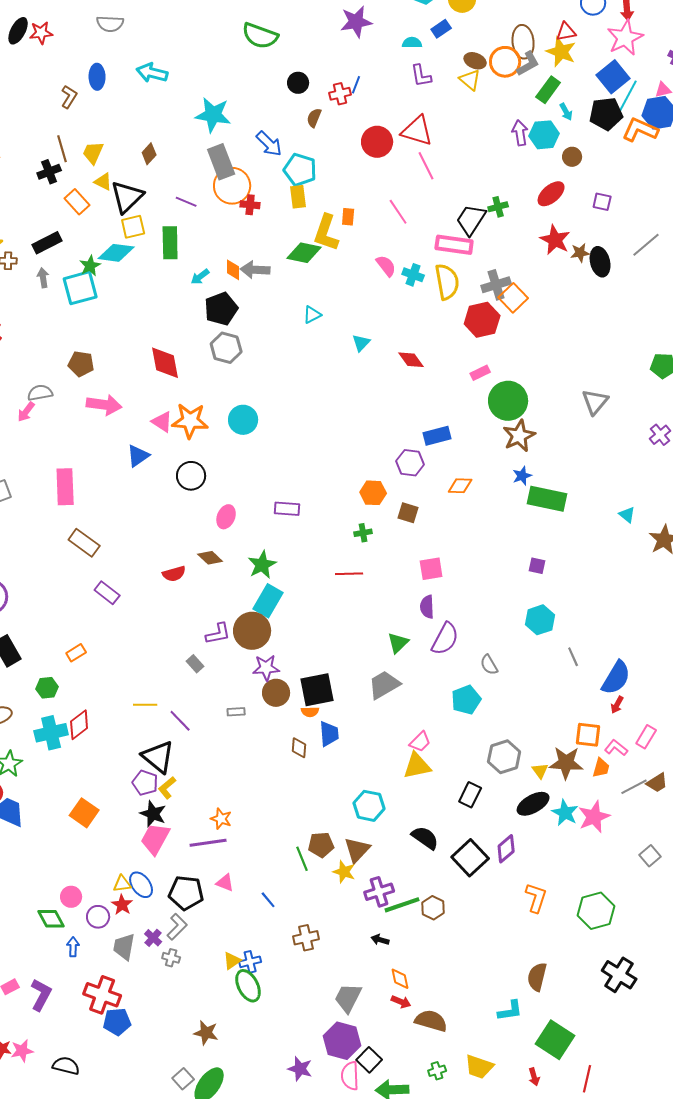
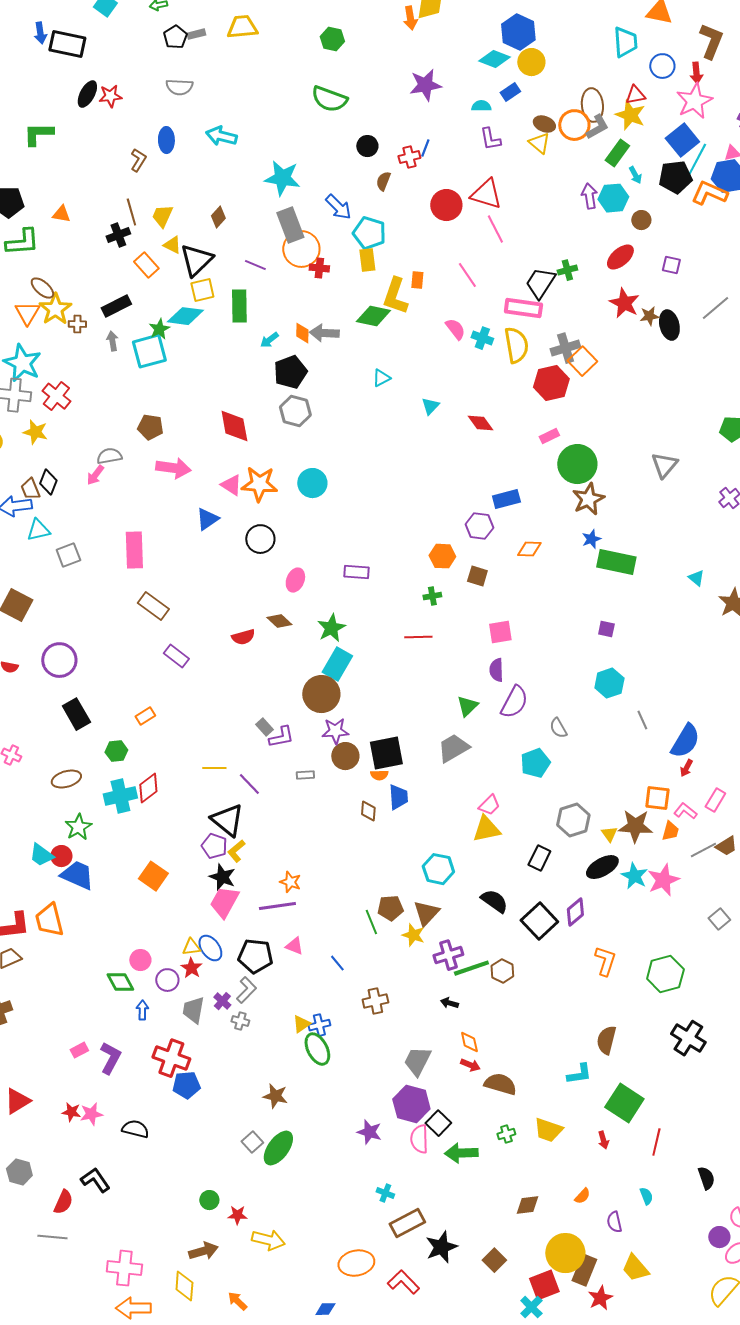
purple L-shape: (218, 634) -> (281, 737), moved

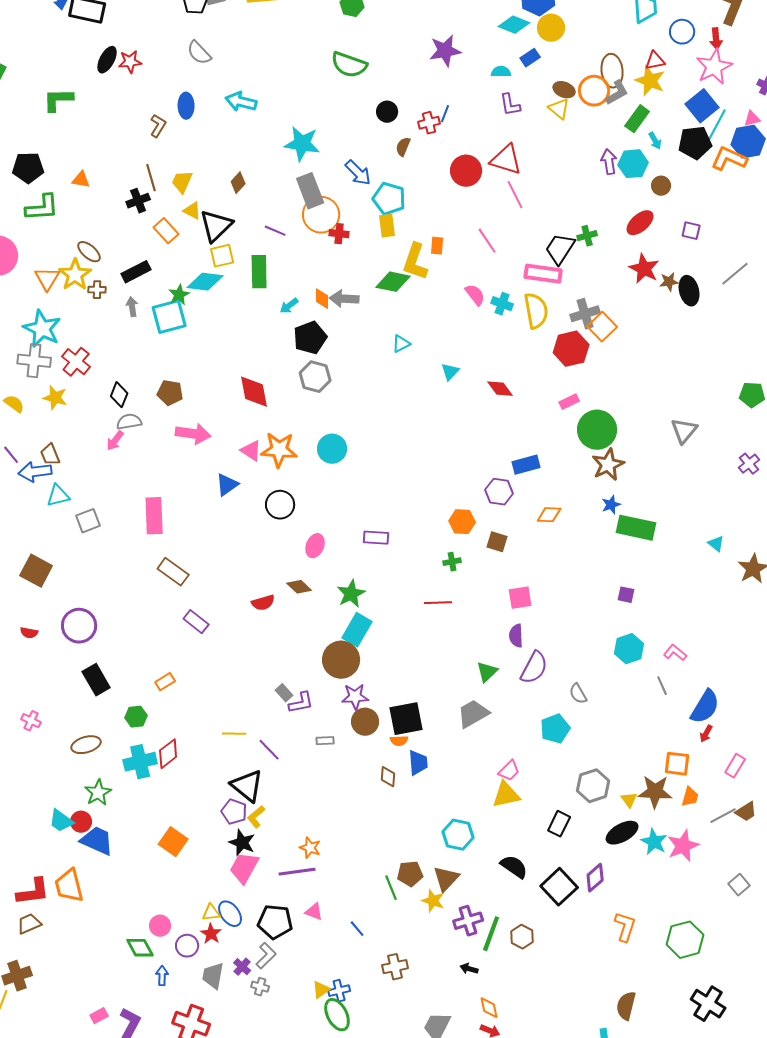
gray semicircle: (179, 87) -> (199, 53), turned 44
brown ellipse: (42, 288) -> (89, 252), moved
black diamond: (48, 482) -> (119, 395), moved
pink L-shape: (685, 811) -> (675, 653), moved
green line: (471, 968) -> (491, 934), turned -51

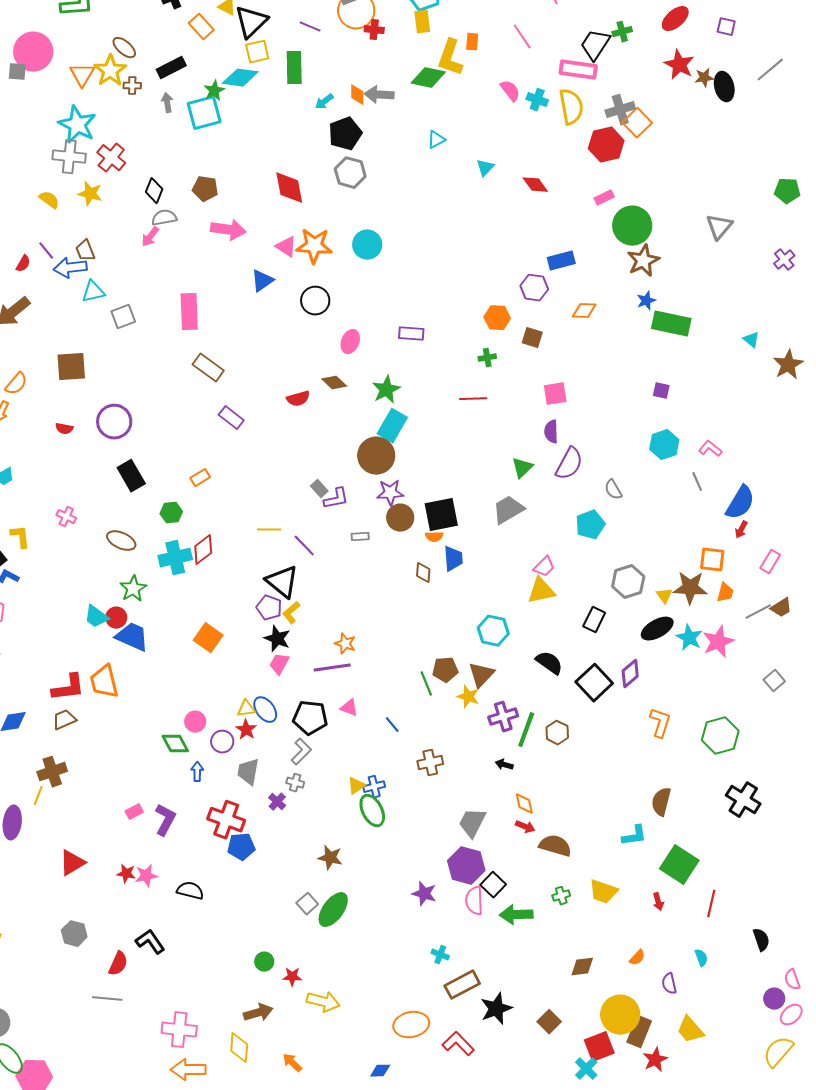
brown square: (36, 571) -> (71, 367), turned -32
brown ellipse: (86, 745) -> (121, 541), turned 40
pink trapezoid: (244, 868) -> (279, 664), size x0.7
purple cross: (242, 967) -> (277, 802), moved

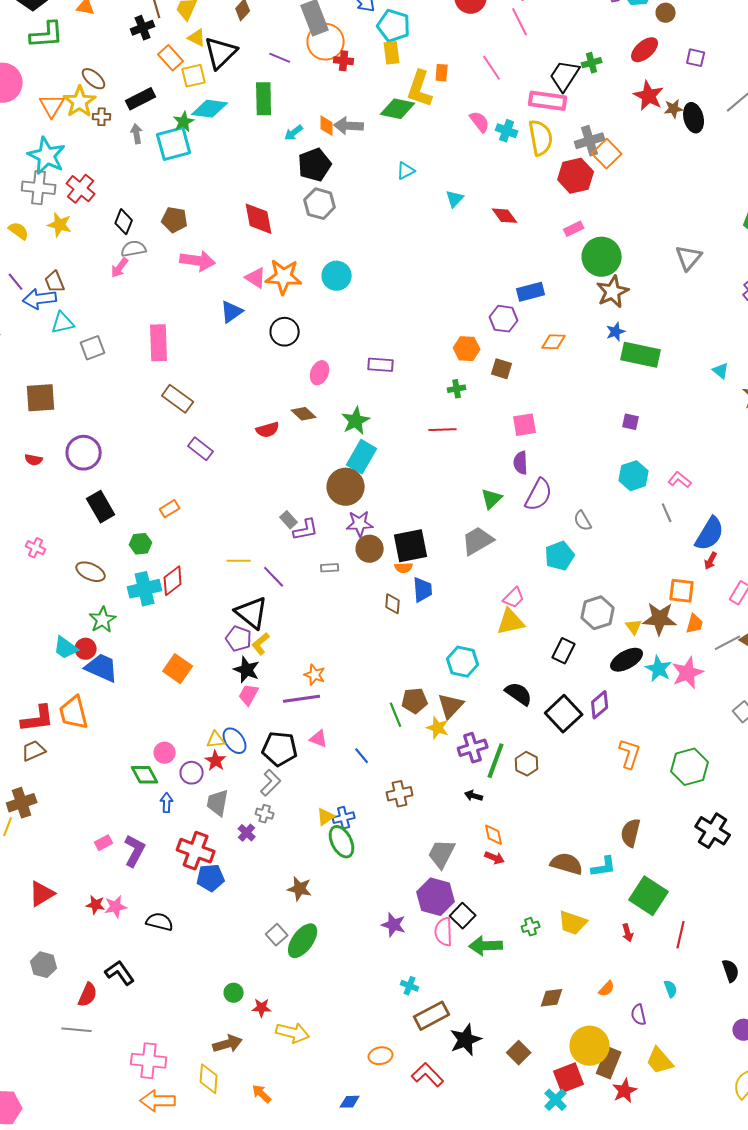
yellow square: (257, 52) -> (194, 76), moved
brown semicircle: (555, 846) -> (567, 864), moved
orange ellipse: (411, 1025) -> (381, 1056), size x0.7

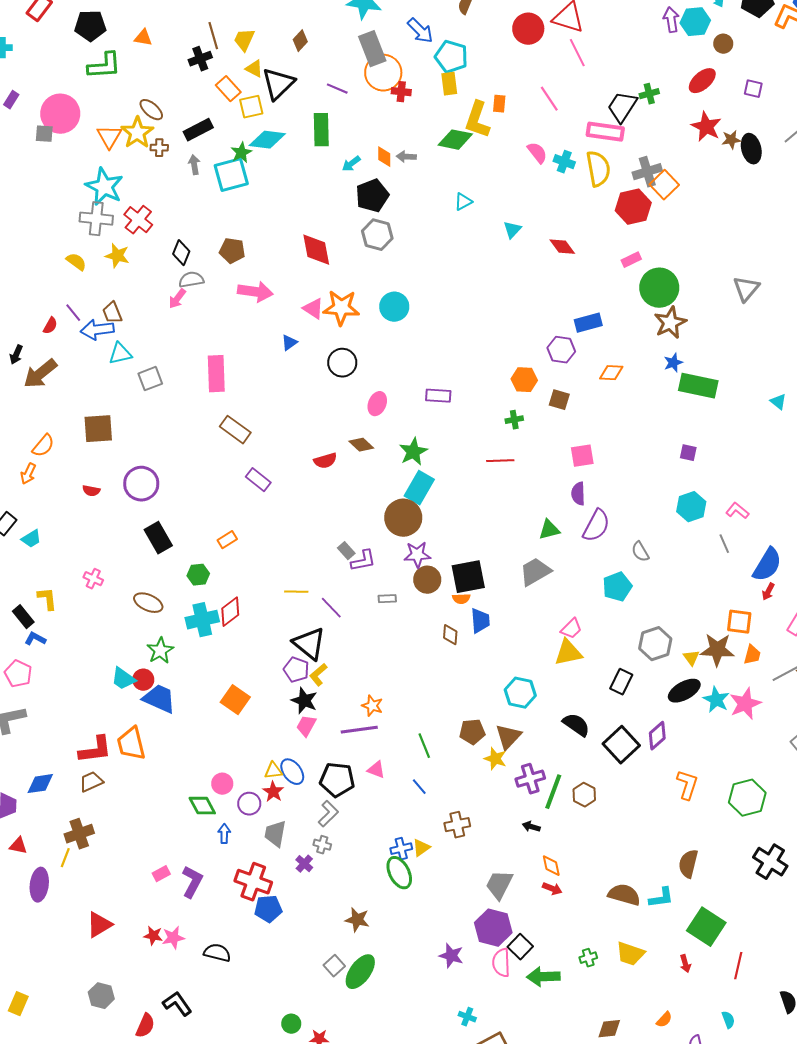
gray arrow: (349, 126) -> (406, 157), size x0.7
blue triangle: (232, 312) -> (289, 343), size x0.7
green triangle: (492, 499) -> (549, 530), turned 30
green line: (396, 715) -> (424, 746), moved
yellow triangle: (326, 817) -> (421, 848), moved

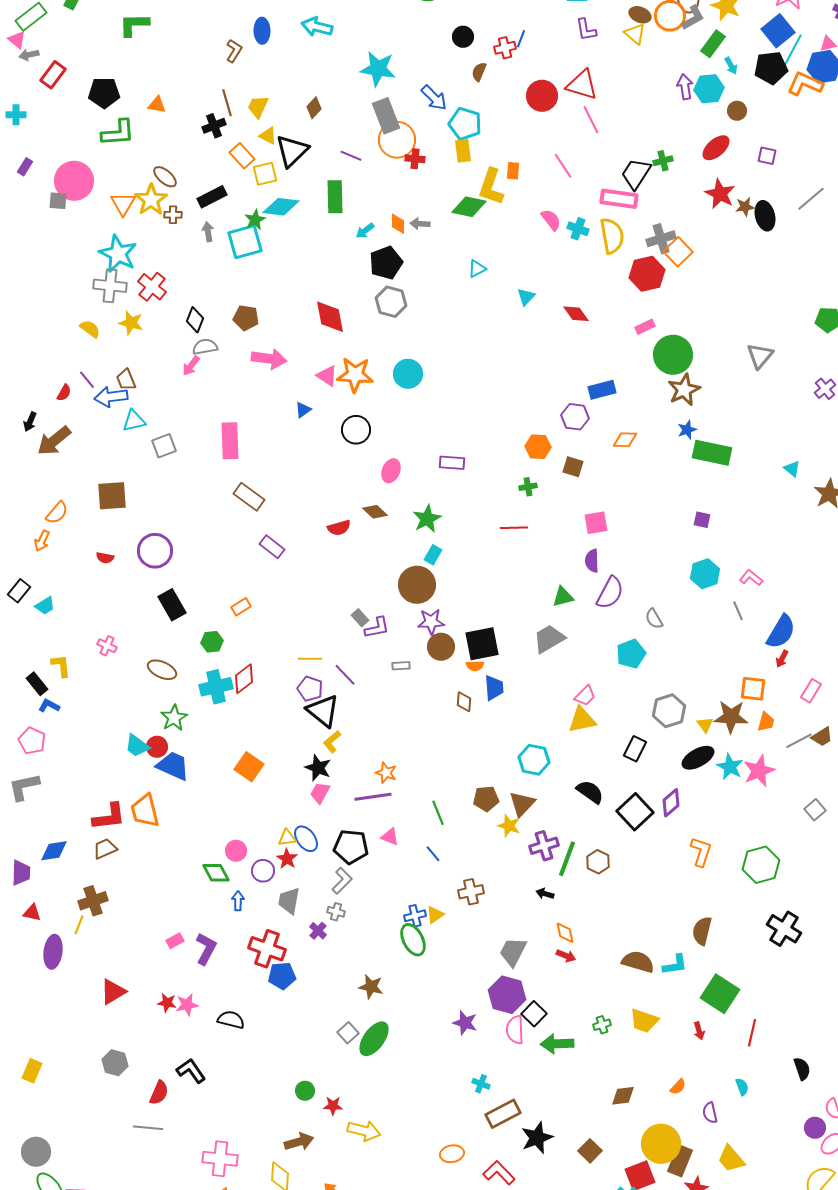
cyan rectangle: (419, 488) -> (433, 555), size x0.6
purple pentagon: (296, 670) -> (310, 689), moved

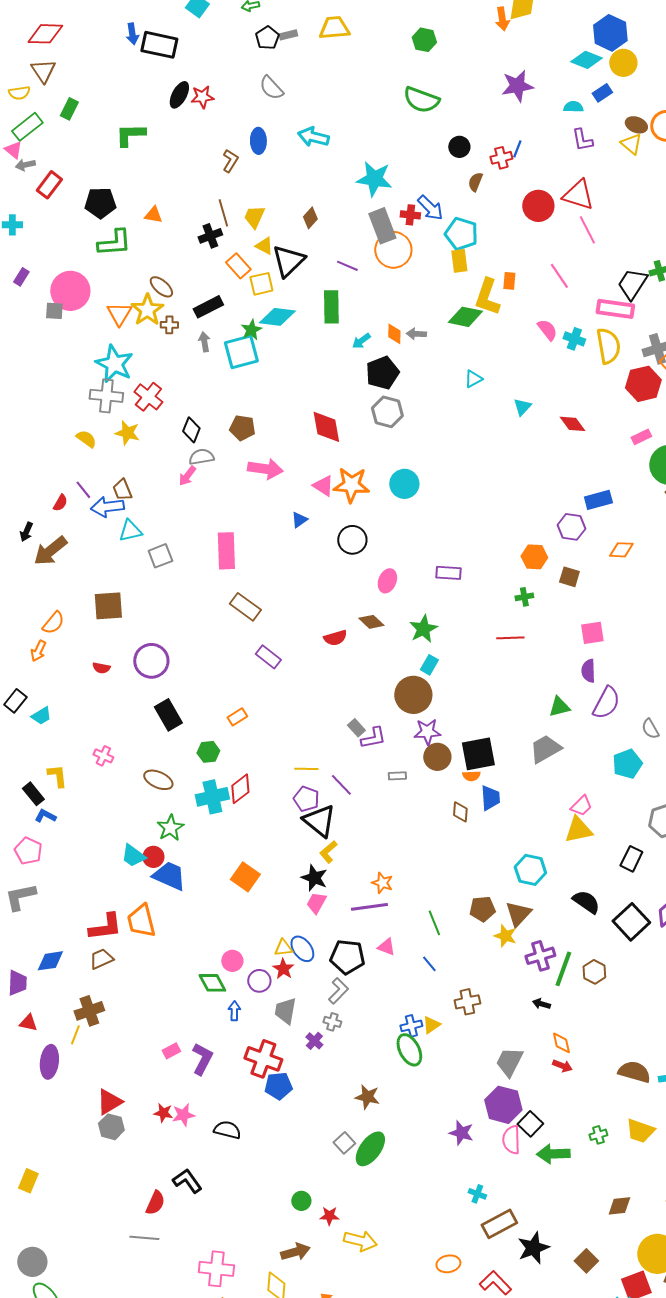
red cross: (415, 159) -> (410, 215), moved
gray hexagon: (115, 1063) -> (111, 1127), moved

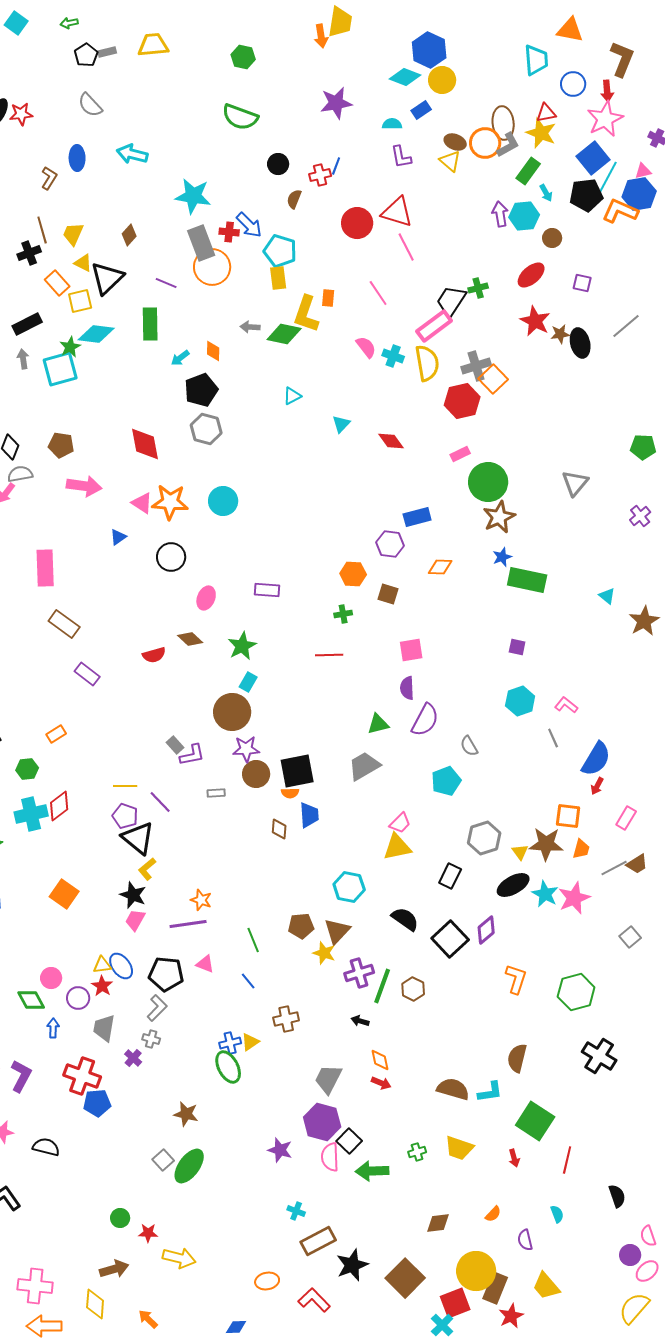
pink rectangle: (615, 309) -> (434, 326), turned -45
gray arrow: (416, 334) -> (250, 327), moved
brown square: (586, 1261) -> (405, 1278), size x1.6

